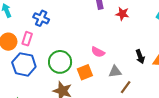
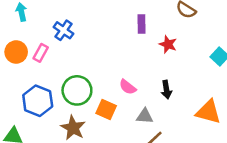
black arrow: (140, 57) -> (166, 90), moved
blue hexagon: (24, 64) -> (38, 101), moved
orange square: (85, 72) -> (106, 110), turned 35

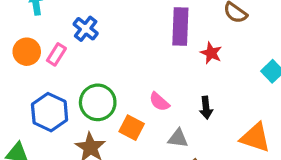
purple rectangle: (142, 24) -> (180, 27), size x1.6

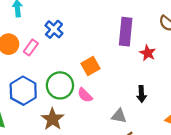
pink semicircle: (159, 102) -> (85, 95), moved
orange square: (132, 128) -> (90, 66), moved, turned 30

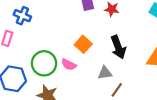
orange square: (90, 66) -> (83, 44), moved
black arrow: (141, 94) -> (118, 47), size x1.5

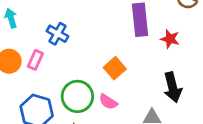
orange square: (83, 44) -> (115, 68), moved

